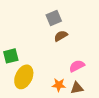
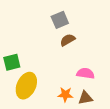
pink semicircle: (77, 66) -> (85, 73), turned 35

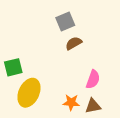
pink semicircle: (85, 73) -> (93, 79), turned 102

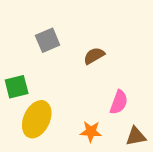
gray square: (65, 21) -> (48, 40), moved
brown triangle: (93, 106) -> (136, 136), moved

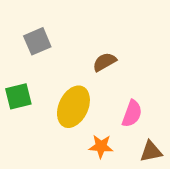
gray square: (48, 40) -> (37, 41), moved
yellow ellipse: (37, 119) -> (73, 107), moved

